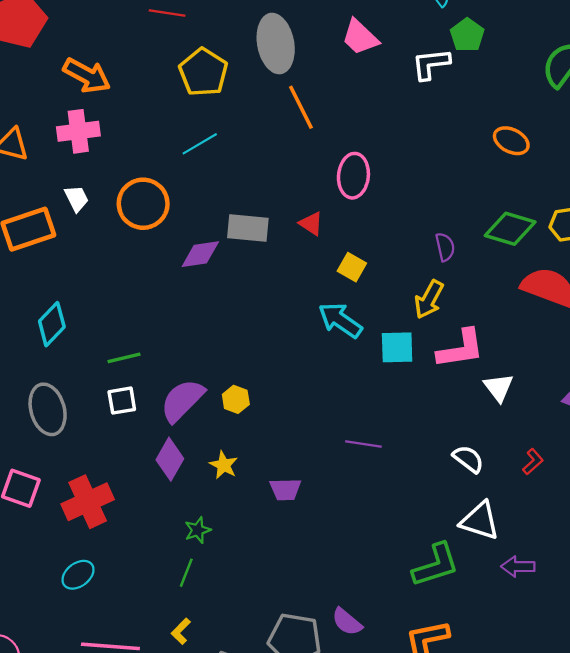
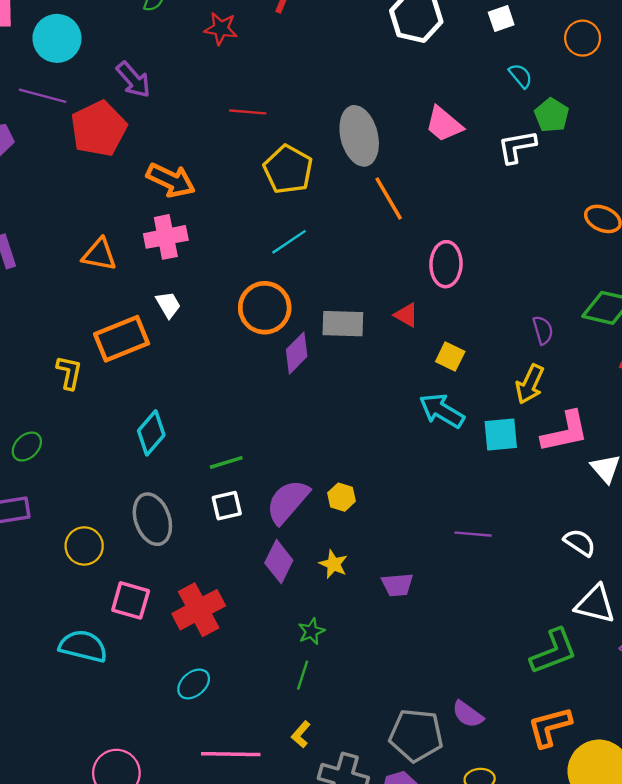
orange circle: (143, 204) -> (265, 308), moved
purple diamond: (200, 254) -> (297, 353), turned -33

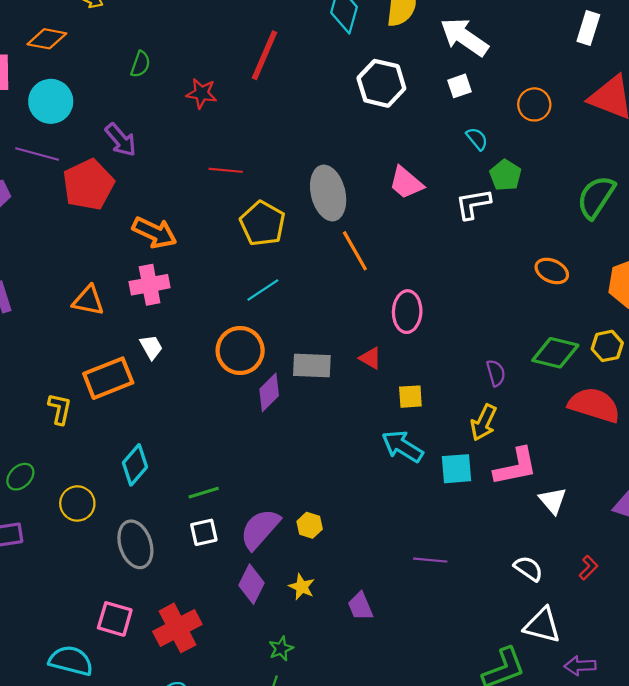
yellow square: (450, 357) -> (410, 397), turned -30
yellow circle: (84, 546) -> (77, 503), moved
purple trapezoid: (397, 585) -> (360, 606), turned 72

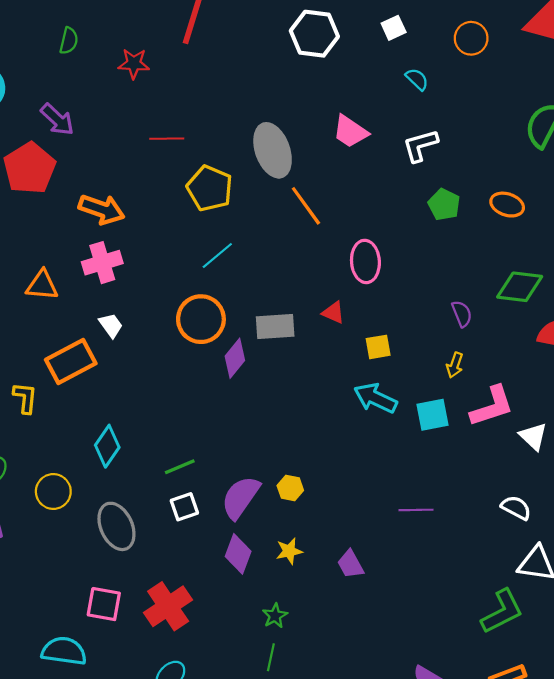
green pentagon: (505, 175) -> (444, 204), moved
yellow arrow: (484, 422) -> (455, 365), size x0.7
yellow star: (302, 587) -> (289, 551), turned -30

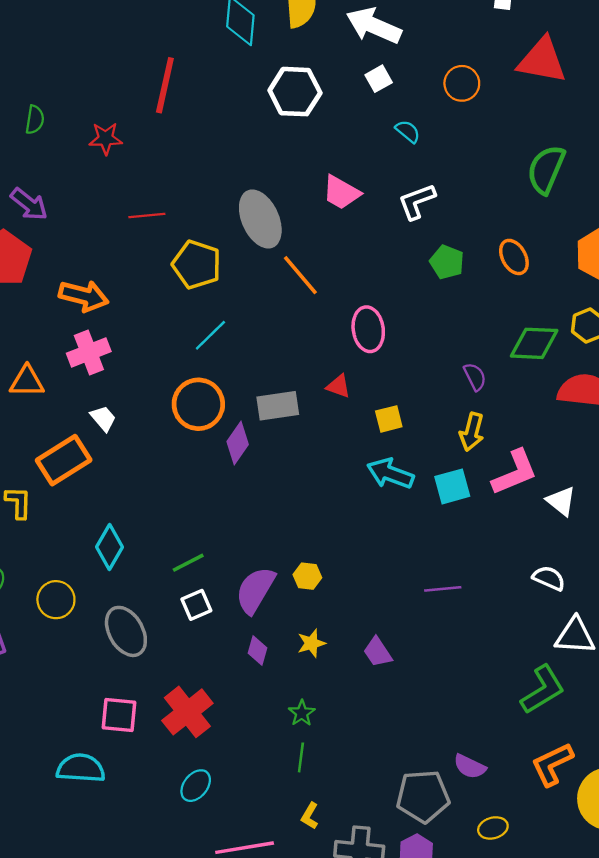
orange ellipse: (507, 205) -> (514, 257), turned 48
yellow arrow: (455, 365) -> (472, 432), size x1.4
purple diamond: (238, 554) -> (257, 650), size x0.7

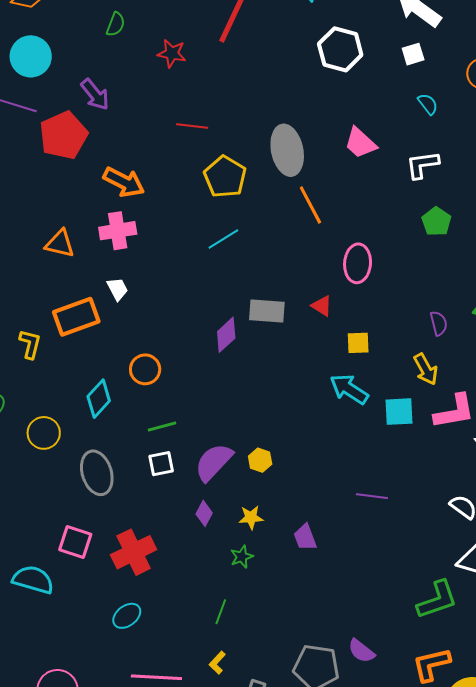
orange circle: (198, 404) -> (145, 369), moved, size x0.7
yellow arrow: (472, 432) -> (426, 369), turned -56
green star: (302, 713) -> (242, 557), moved

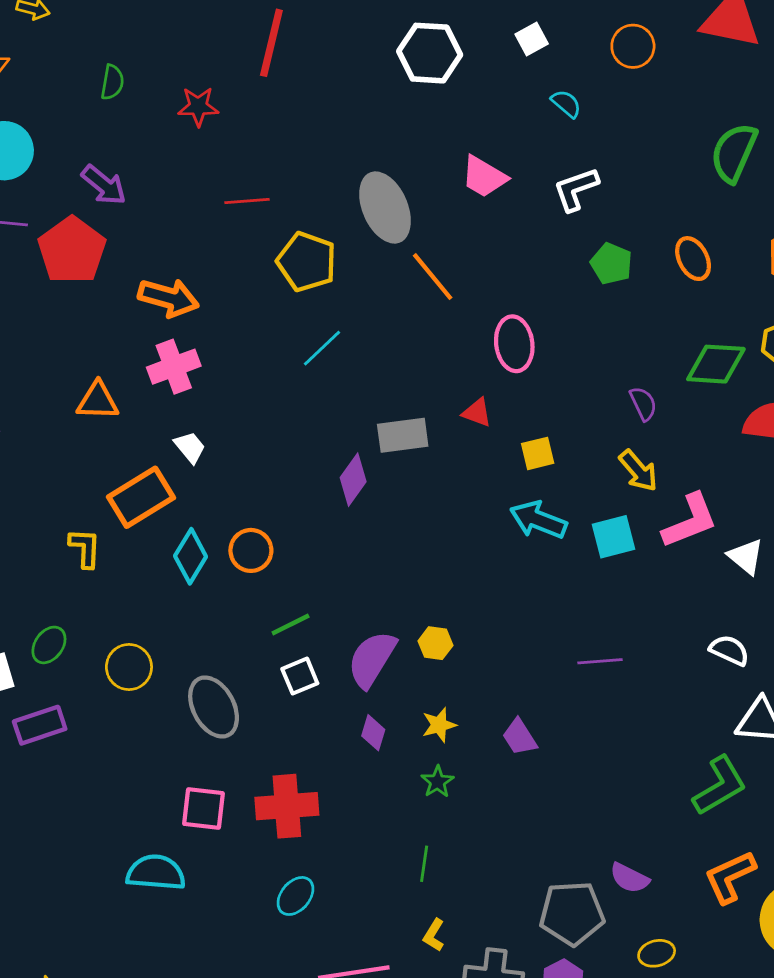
cyan diamond: (99, 399) -> (191, 556), moved
red cross: (134, 552) -> (287, 806), turned 33

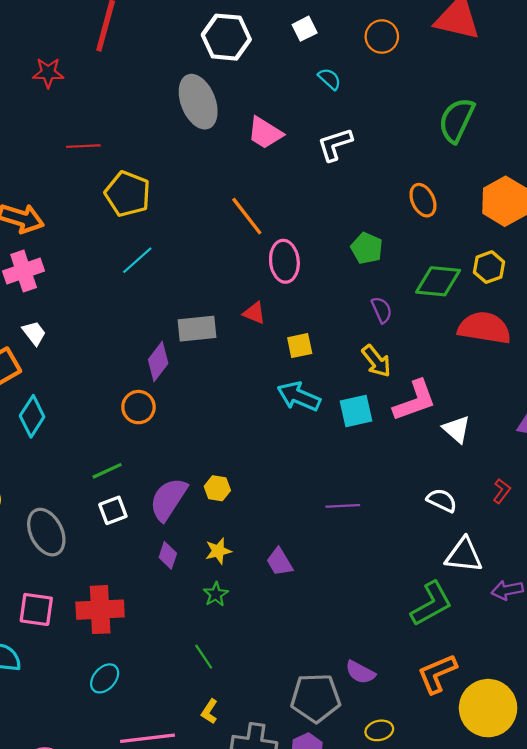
gray ellipse: (385, 207) -> (198, 102), moved
green pentagon: (611, 264) -> (367, 248), moved
orange line: (433, 277) -> (247, 216), moved
orange circle: (251, 550) -> (138, 407), moved
green line: (424, 864) -> (204, 657), turned -44

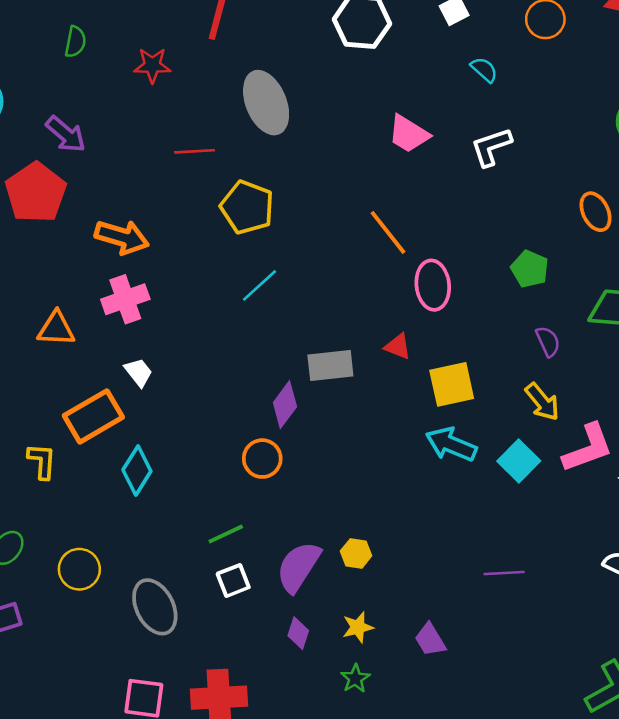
gray ellipse: (198, 102) -> (266, 103), moved
yellow square: (300, 346) -> (452, 384), size x1.5
cyan square: (356, 411) -> (519, 461), turned -32

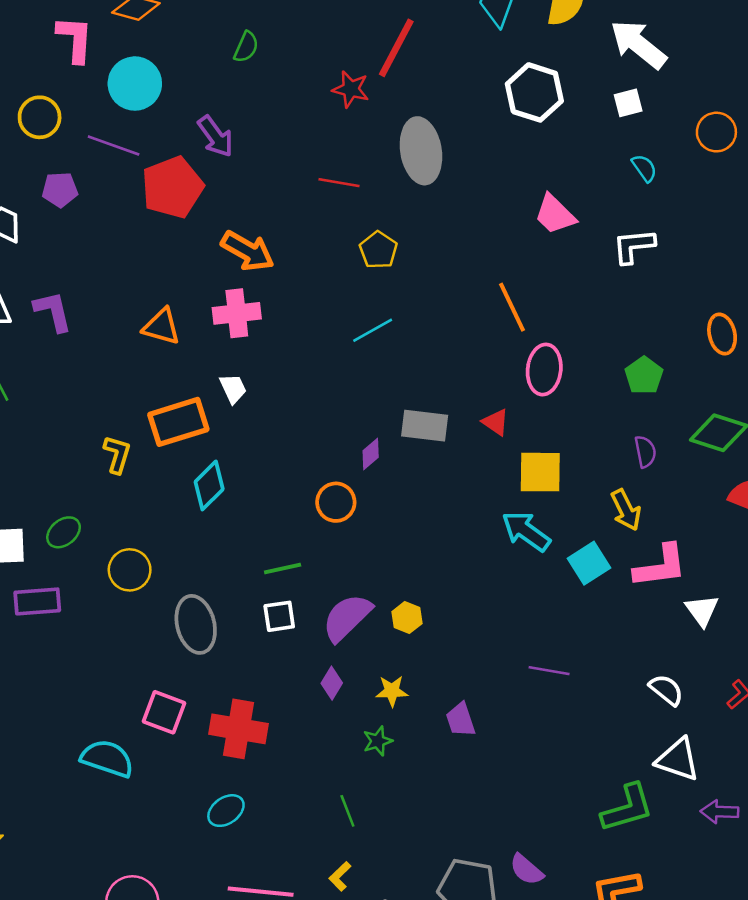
red star: (152, 65) -> (351, 89), moved
yellow pentagon: (247, 207) -> (378, 250), size x0.7
purple diamond: (285, 405) -> (371, 454), size x0.7

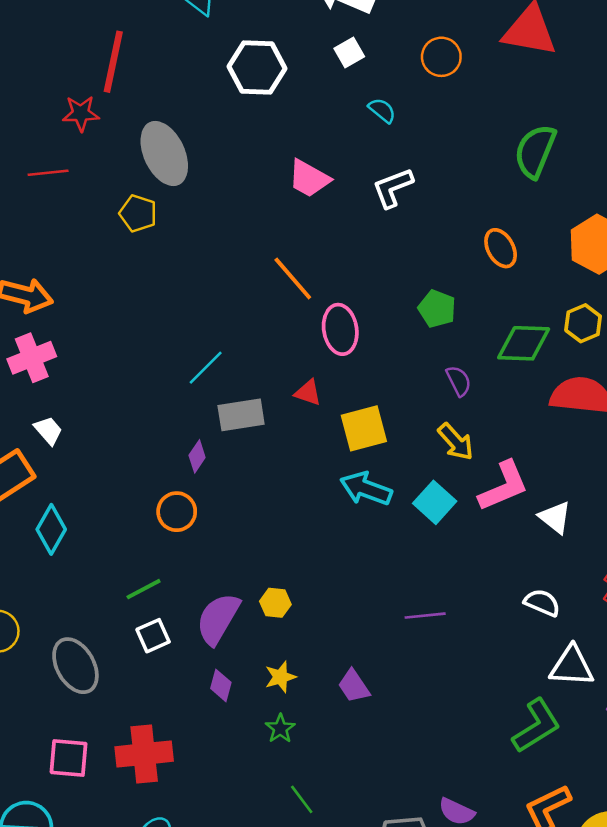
red line: (339, 183) -> (48, 173), moved
yellow pentagon: (378, 250) -> (138, 213), moved
cyan line: (373, 330) -> (206, 368), moved
green line: (347, 811) -> (302, 799), moved

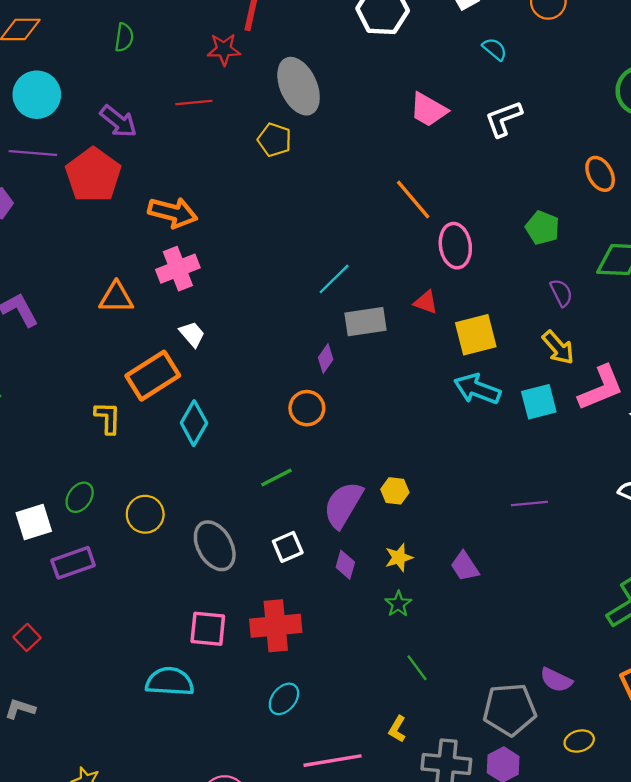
cyan square: (435, 502) -> (539, 402), turned 33
white square: (153, 636) -> (288, 547), moved

